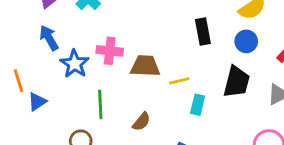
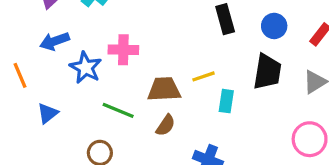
blue arrow: (49, 38) -> (55, 41), turned -75
brown trapezoid: (145, 66) -> (164, 89), moved
orange line: (18, 81) -> (20, 75), moved
green line: (100, 105) -> (118, 110), turned -60

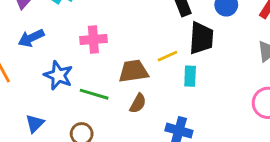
blue star: (86, 68) -> (58, 75), moved
black trapezoid: (267, 72) -> (201, 38), moved
blue triangle: (48, 113) -> (35, 123), moved

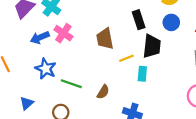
blue arrow: (31, 38) -> (40, 38), moved
pink cross: (93, 39) -> (63, 33), moved, turned 36
brown trapezoid: (133, 71) -> (105, 39), moved, turned -95

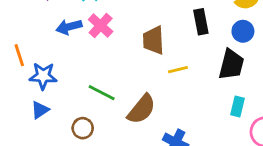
black trapezoid: (152, 46) -> (231, 65), moved
blue star: (46, 69) -> (43, 76), moved, turned -30
cyan rectangle: (142, 74) -> (238, 107), moved
brown semicircle: (103, 92) -> (142, 109), size x1.6

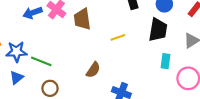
brown trapezoid: (154, 40) -> (82, 19), moved
green line: (102, 93) -> (41, 61), moved
brown semicircle: (142, 109) -> (93, 70), size x0.7

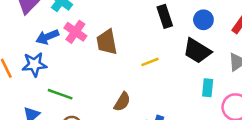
black trapezoid: (158, 30) -> (197, 51), turned 115
blue star: (16, 52) -> (34, 64), moved

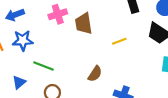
pink cross: (75, 32) -> (58, 14), turned 36
blue arrow: (47, 37) -> (15, 15), moved

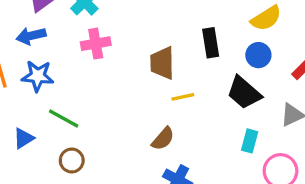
brown trapezoid: (84, 24) -> (162, 63), moved
brown semicircle: (95, 74) -> (163, 139), moved

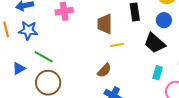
brown circle: (72, 160) -> (48, 83), size x1.6

